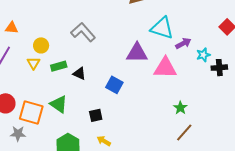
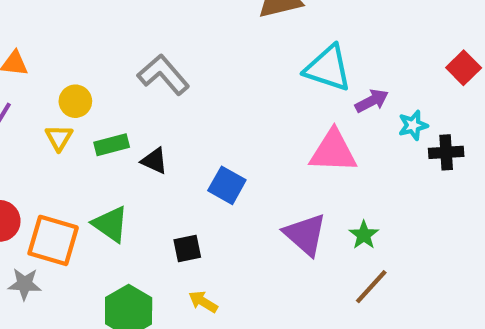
purple triangle: (137, 53) -> (305, 235), moved, turned 40

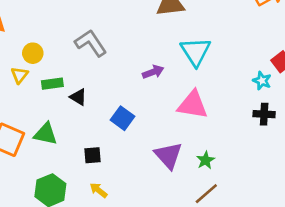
cyan triangle: (328, 68) -> (196, 52), turned 32
purple arrow: (372, 101) -> (153, 72), moved
cyan star: (413, 125) -> (262, 81), moved, turned 30
green triangle: (110, 224) -> (46, 134), turned -30

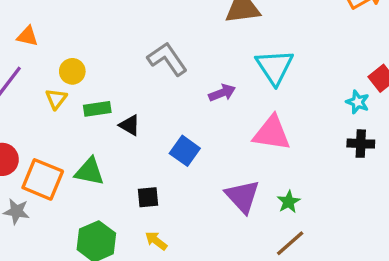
gray L-shape: (91, 43) -> (167, 59), moved

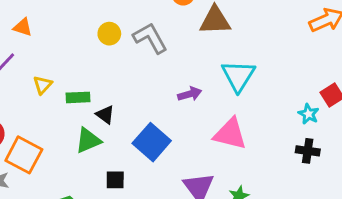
gray L-shape: (167, 59) -> (150, 38), moved
yellow circle: (72, 71) -> (109, 34), moved
blue square: (185, 151) -> (152, 142), size x1.4
green triangle: (89, 172) -> (88, 140), moved, turned -40

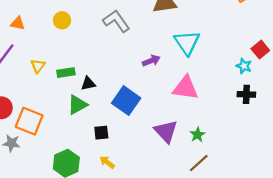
yellow circle: (109, 34) -> (62, 20), moved
black triangle: (105, 115) -> (88, 83), turned -42

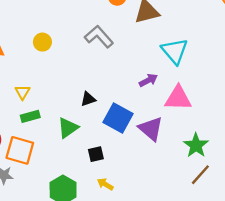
purple arrow: (151, 61) -> (148, 80), moved
green rectangle: (66, 73) -> (30, 116), moved
black triangle: (88, 83) -> (88, 99), moved
purple triangle: (166, 131) -> (151, 129), moved
green star: (197, 135) -> (196, 145), size x1.5

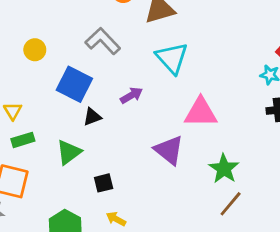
cyan triangle: (175, 51) -> (172, 58), moved
purple arrow: (148, 80) -> (131, 95), moved
blue square: (118, 118) -> (74, 84), moved

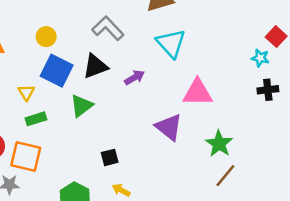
blue square: (74, 84) -> (57, 71), moved
black triangle: (92, 117) -> (95, 66), moved, size x1.5
green triangle: (69, 152) -> (81, 106), moved

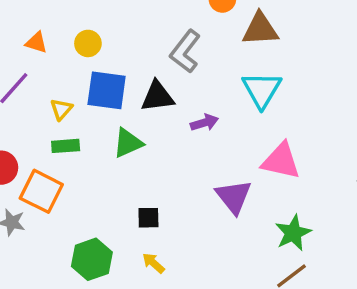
gray L-shape: (108, 28) -> (185, 51), turned -112
yellow circle: (46, 37) -> (88, 43), moved
blue square: (57, 71) -> (107, 90), turned -32

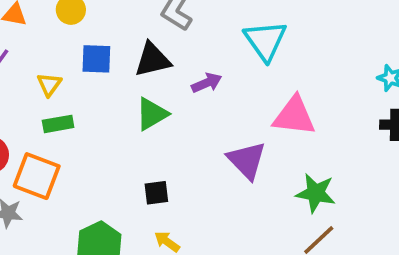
blue square: (107, 90) -> (96, 59), size x0.7
green triangle: (128, 143) -> (152, 114), moved
green star: (293, 233) -> (316, 193), turned -30

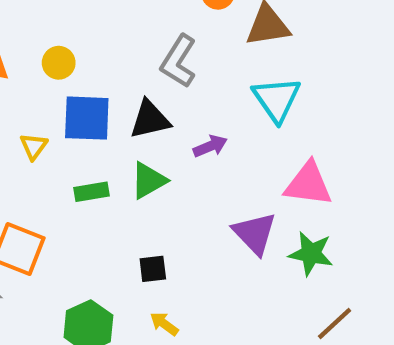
blue square: (96, 59) -> (87, 118), size x1.4
green rectangle: (58, 124) -> (91, 192), moved
green star: (316, 193) -> (311, 254), moved

